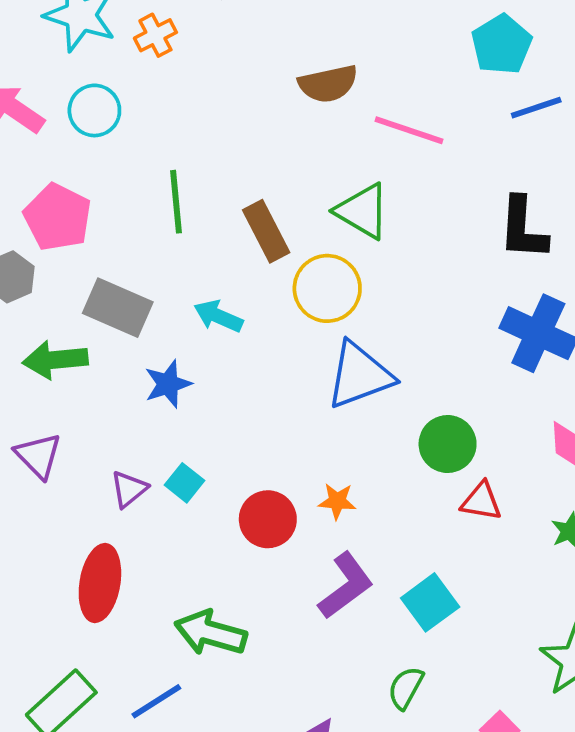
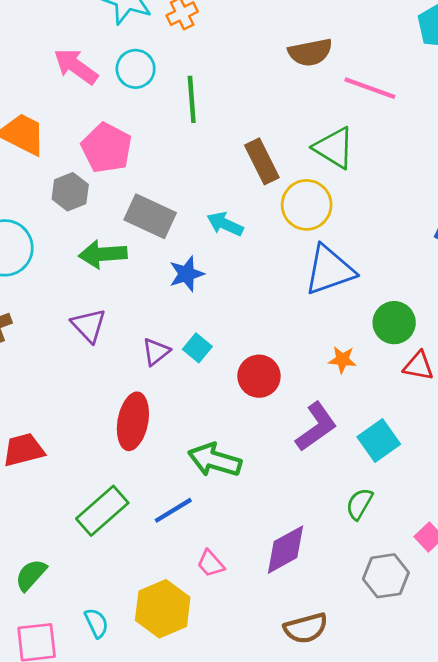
green line: (176, 202) -> (192, 99), moved
orange star: (337, 501) -> (342, 360), moved

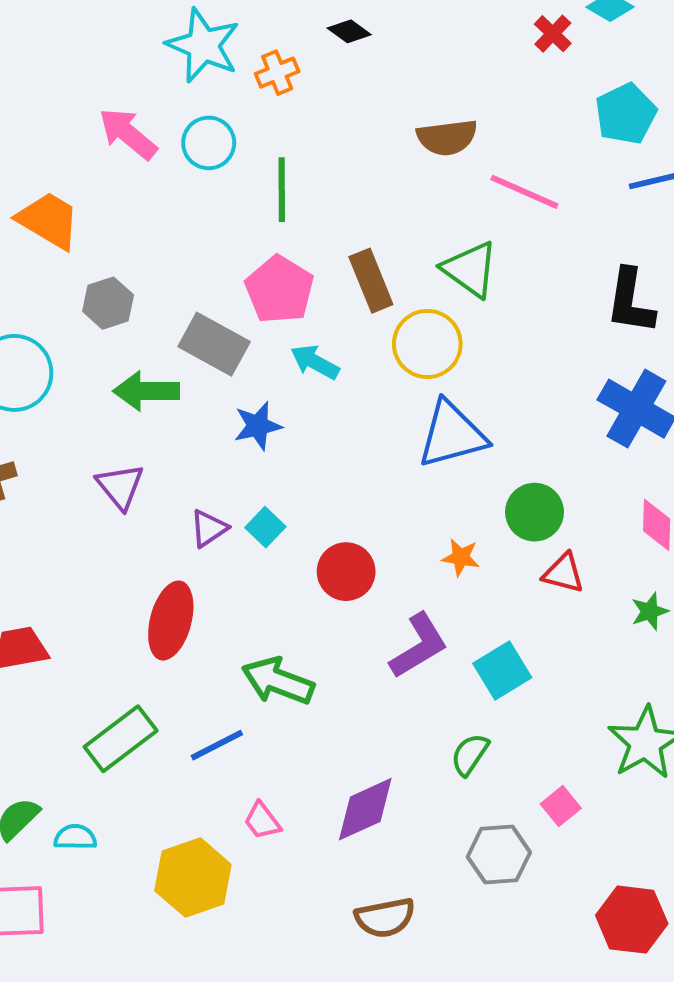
pink pentagon: (107, 148) -> (279, 290), moved
cyan semicircle: (96, 623) -> (75, 837), moved, turned -68

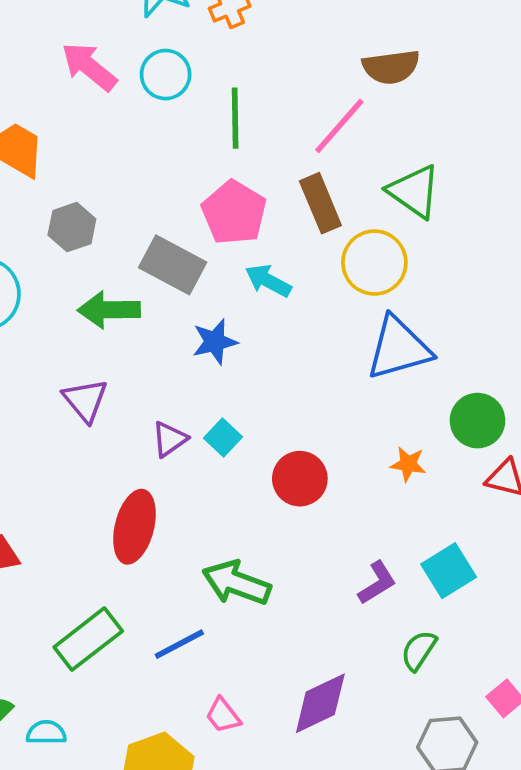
pink line: (524, 192) -> (339, 126), moved, turned -72
purple L-shape: (419, 646) -> (377, 583), moved, size x0.7

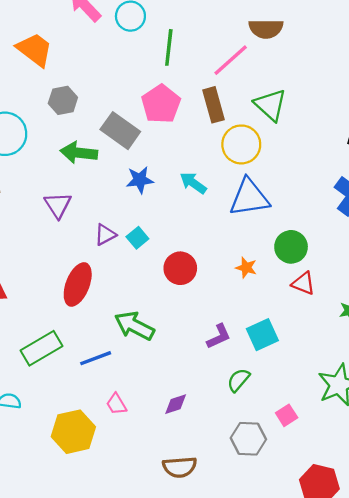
cyan arrow: (268, 281) -> (193, 183), moved
purple diamond: (320, 703) -> (176, 404), size x0.6

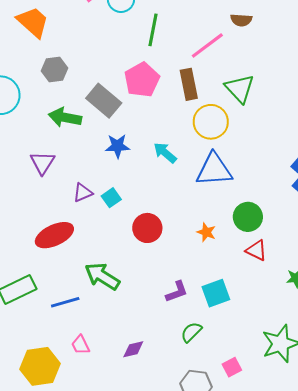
brown semicircle: (266, 29) -> (241, 20), size x0.7
red ellipse: (78, 284) -> (54, 235), turned 39

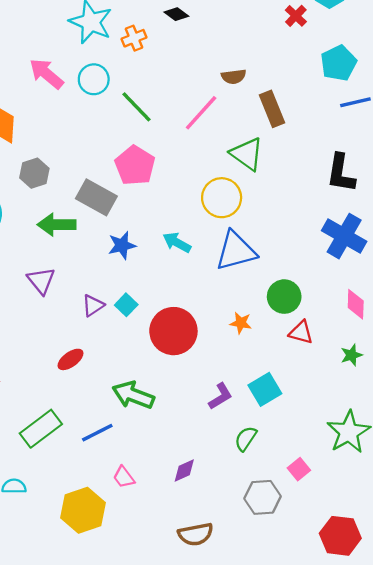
green line: (153, 30) -> (136, 107), turned -44
brown rectangle: (189, 84) -> (272, 109), moved
red circle: (147, 228) -> (173, 331), size x1.4
red ellipse: (54, 235) -> (71, 359), size x0.6

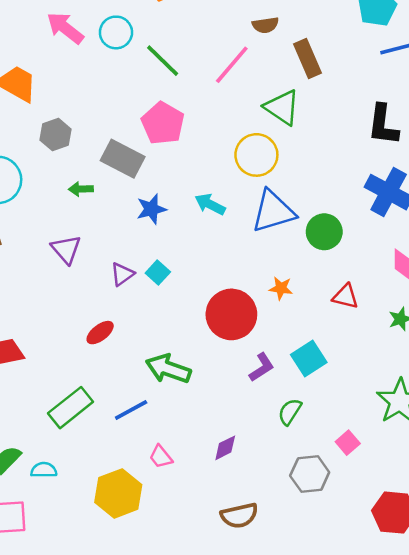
green arrow: (57, 225) -> (81, 189), size x0.6
green circle: (284, 297) -> (324, 232), moved
red circle: (173, 331) -> (231, 314), moved

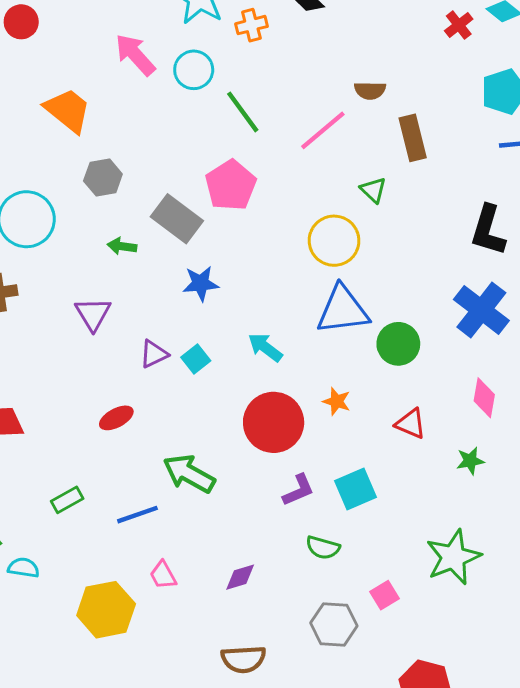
green triangle: (282, 107) -> (373, 190), size x0.6
cyan arrow: (210, 204) -> (265, 347), moved
green rectangle: (71, 408) -> (67, 500), size x0.6
green semicircle: (290, 412) -> (323, 548), turned -116

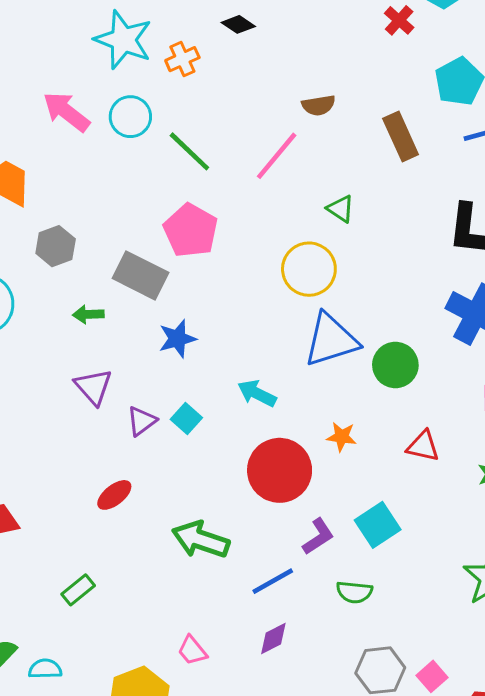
brown rectangle: (413, 138) -> (401, 137), moved
purple triangle: (93, 314) -> (93, 387), moved
blue line: (137, 515) -> (273, 581), moved
pink square: (385, 595) -> (432, 676), moved

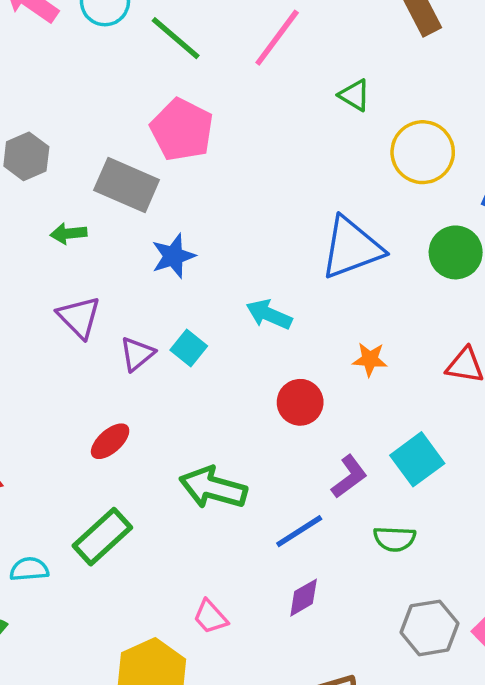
yellow circle: (309, 269) -> (423, 152), moved
green circle: (395, 365) -> (456, 252), moved
red circle: (280, 470) -> (300, 402), size x0.6
green rectangle: (78, 590) -> (102, 537), moved, size x1.5
cyan semicircle: (45, 669) -> (29, 569), moved

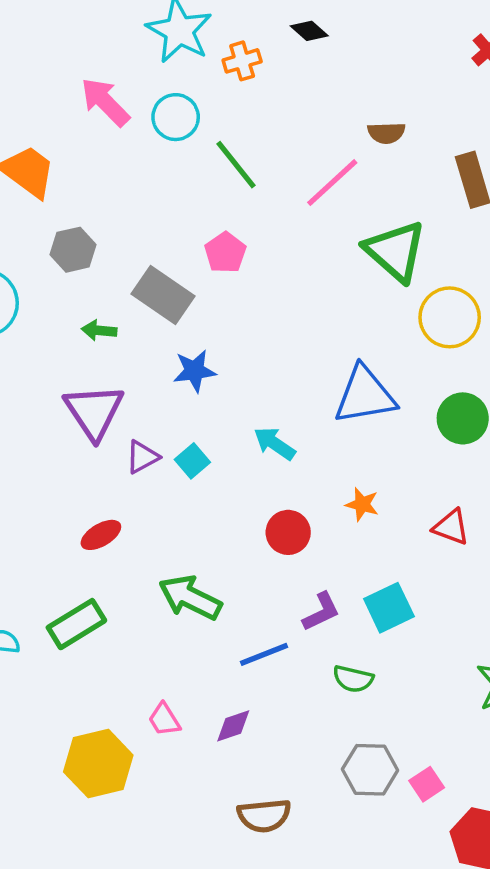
green triangle: (354, 95) -> (395, 251), size x2.0
pink pentagon: (182, 130) -> (225, 253), size x0.7
purple triangle: (79, 317) -> (94, 412), size x1.4
purple diamond: (304, 598) -> (233, 726), moved

